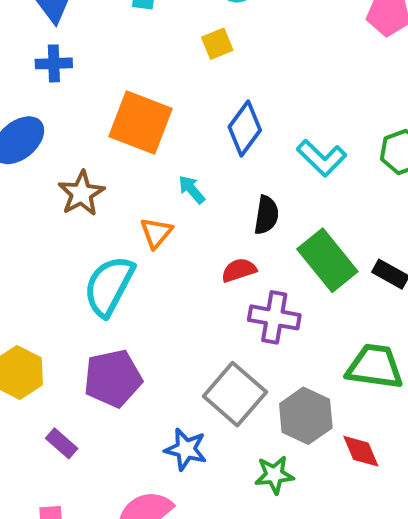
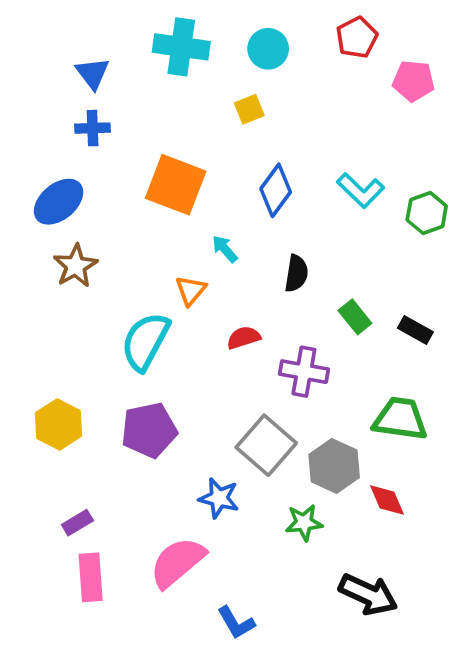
cyan L-shape: (322, 158) -> (361, 190), moved
brown star: (81, 193) -> (76, 266), moved
green rectangle: (327, 260) -> (355, 317), size x0.6
red semicircle: (239, 270) -> (244, 338), moved
purple rectangle: (62, 443) -> (77, 523), moved, turned -72

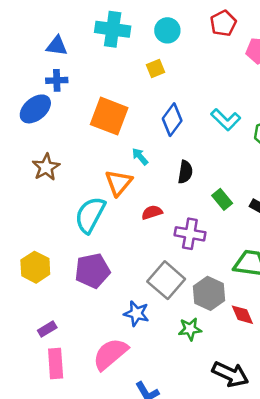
blue triangle: (93, 73) -> (57, 46), turned -45
blue ellipse: (59, 202) -> (35, 109), moved
orange triangle: (191, 290) -> (119, 183), size x1.4

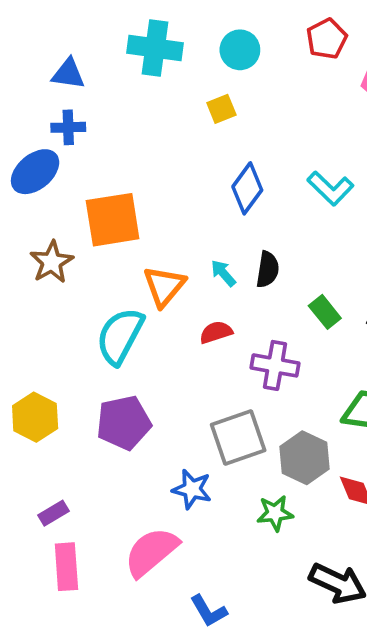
orange square: (109, 116) -> (113, 220), moved, turned -30
cyan arrow: (140, 157) -> (223, 273), moved
gray square: (166, 280) -> (238, 437), turned 30

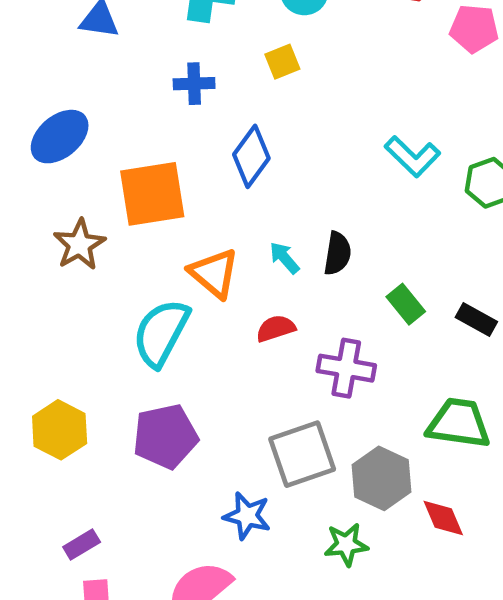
blue cross: (68, 127) -> (194, 84), moved
blue diamond: (247, 188) -> (251, 156), moved
orange triangle: (164, 286) -> (214, 273), turned -30

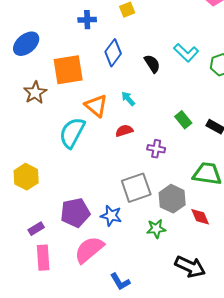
black semicircle: (337, 253) -> (152, 64), moved, turned -42
purple cross: (346, 368) -> (156, 149), size x0.7
purple pentagon: (165, 436) -> (75, 213), moved

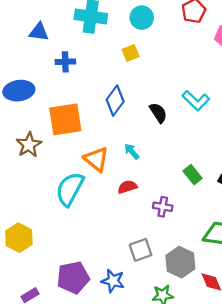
blue cross: (87, 20) -> (65, 62), moved
blue ellipse: (26, 44) -> (19, 91), turned 32
gray square: (136, 188) -> (141, 250), size x0.7

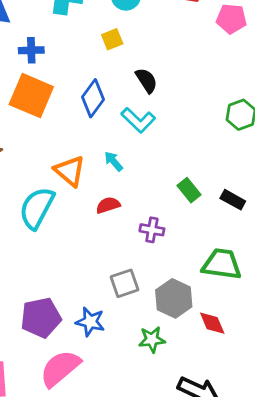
cyan L-shape: (196, 101) -> (138, 120), moved
black semicircle: (158, 113) -> (146, 80), moved
orange square: (65, 119) -> (31, 96), moved, turned 32

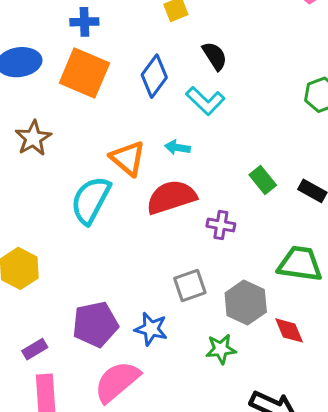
cyan arrow: (114, 161) -> (177, 147), turned -40
red semicircle: (108, 205) -> (171, 197), size x1.8

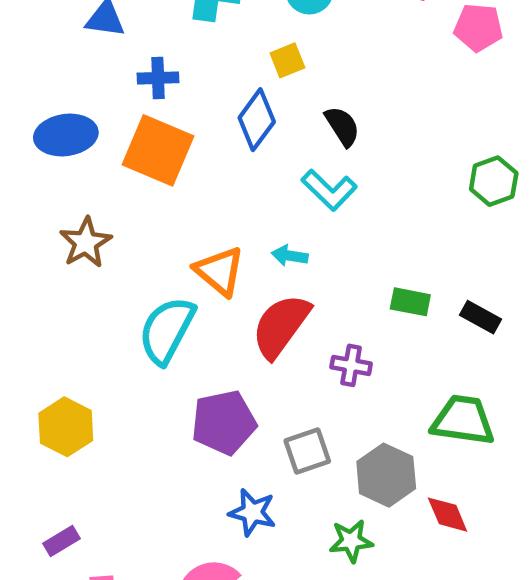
blue diamond: (154, 76) -> (257, 120), moved
green rectangle: (263, 180) -> (410, 302), turned -40
red semicircle: (171, 197) -> (281, 326), turned -36
purple pentagon: (95, 324) -> (224, 422), moved
purple rectangle: (35, 349) -> (61, 541), moved

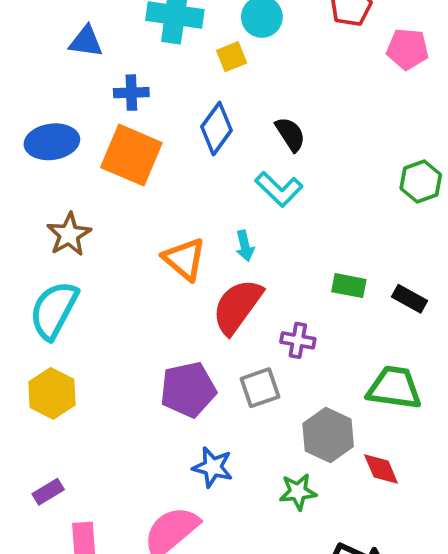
yellow square: (287, 60) -> (232, 57), moved
cyan arrow: (290, 256) -> (245, 246), turned -112
cyan semicircle: (167, 330) -> (54, 310), moved
gray square: (307, 451) -> (260, 388), moved

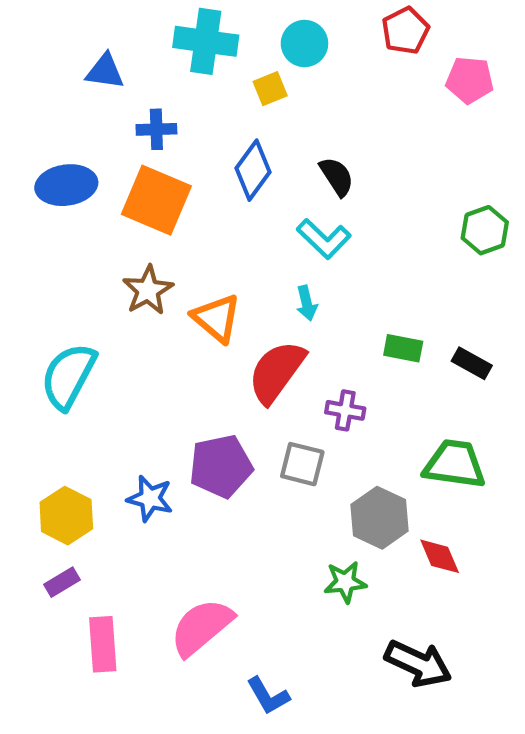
brown star: (69, 234) -> (148, 290), moved
cyan arrow: (245, 246) -> (307, 303), moved
gray square: (260, 388) -> (302, 464), turned 33
yellow hexagon: (52, 393) -> (66, 516), moved
blue star: (213, 467) -> (150, 498), moved

